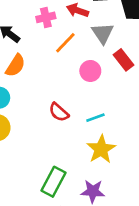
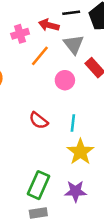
cyan line: (95, 118) -> (73, 123), turned -60

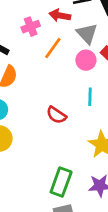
pink circle: (65, 80) -> (86, 60), moved
cyan line: (73, 123) -> (90, 97), moved

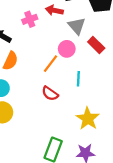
orange line: (53, 48) -> (50, 64), moved
pink circle: (86, 60) -> (67, 49), moved

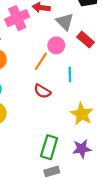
pink cross: (30, 19) -> (17, 18), size x1.5

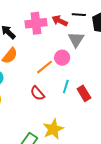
red rectangle: (86, 40) -> (84, 93), moved
yellow star: (82, 114) -> (53, 129), moved

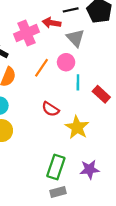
orange line: (44, 67) -> (41, 68), moved
cyan line: (66, 87) -> (78, 82), moved
yellow star: (53, 129) -> (77, 127), moved

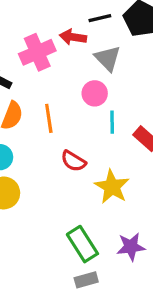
orange line: (41, 68) -> (49, 118), moved, turned -42
green rectangle: (56, 167) -> (82, 244), turned -50

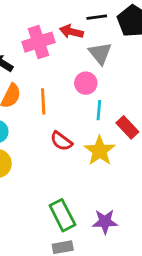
yellow star: (112, 187) -> (100, 151), moved

